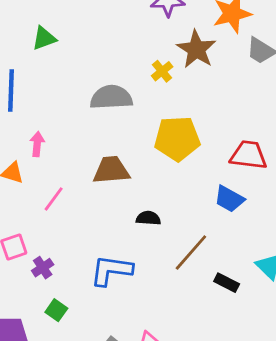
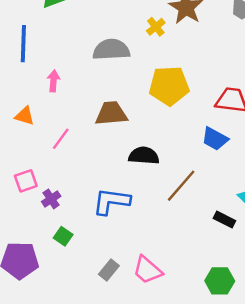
pink arrow: (37, 144) -> (53, 81), moved
black semicircle: (148, 218) -> (144, 156), size x1.4
black rectangle: (227, 283) -> (224, 219), moved

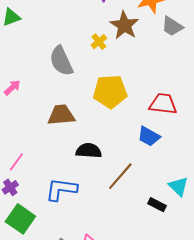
gray semicircle: (111, 50) -> (61, 61), turned -112
pink arrow: (53, 81) -> (12, 87), turned 42
pink line: (61, 139) -> (16, 162), moved
green square: (63, 236) -> (20, 219), size x1.8

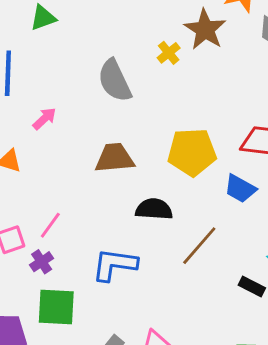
yellow pentagon: (110, 92) -> (192, 152), moved
green square: (20, 219) -> (56, 307), turned -32

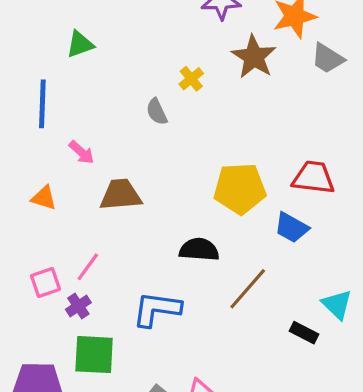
yellow cross: (169, 53) -> (191, 79), moved
gray semicircle: (115, 81) -> (157, 112), size x0.6
pink arrow: (44, 119) -> (82, 152), turned 85
brown trapezoid: (115, 158) -> (121, 195), moved

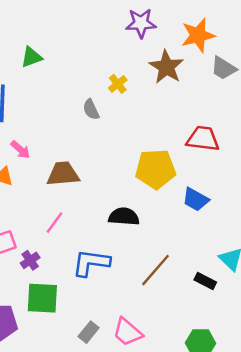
pink arrow: (82, 152) -> (20, 150), moved
red trapezoid: (313, 177) -> (203, 139), moved
pink line: (88, 267) -> (54, 223), moved
brown line: (248, 289) -> (155, 270), moved

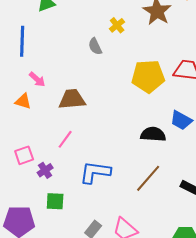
yellow pentagon: (155, 169) -> (148, 76), moved
black semicircle: (124, 217) -> (153, 134), moved
green square: (42, 298) -> (55, 201), size x0.7

